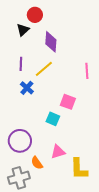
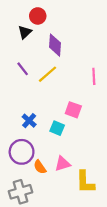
purple line: (21, 64) -> (23, 69), turned -40
blue cross: (27, 88) -> (29, 121), moved
orange semicircle: (37, 163) -> (40, 167), moved

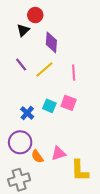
pink line: (94, 76) -> (74, 73), moved
cyan square: (57, 128) -> (49, 106), moved

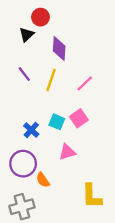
yellow line: (44, 70) -> (51, 80), turned -30
pink line: (74, 73) -> (85, 83), turned 49
pink square: (69, 103) -> (79, 118), turned 35
pink triangle: (58, 153) -> (67, 152), moved

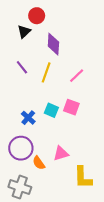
pink square: (79, 118) -> (71, 107), turned -35
pink triangle: (67, 152) -> (61, 153), moved
gray cross: (22, 207) -> (20, 187), turned 35

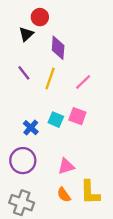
orange semicircle: (39, 163) -> (64, 195), moved

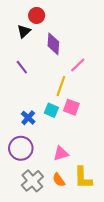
yellow line: (50, 79) -> (61, 86), moved
pink line: (83, 82) -> (78, 65), moved
gray cross: (22, 203) -> (32, 181), moved, turned 30

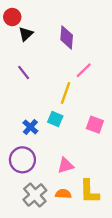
red circle: (37, 15) -> (12, 17), moved
purple diamond: (53, 44) -> (67, 37), moved
pink square: (71, 107) -> (95, 125), moved
orange semicircle: (59, 180) -> (63, 194), turned 128

